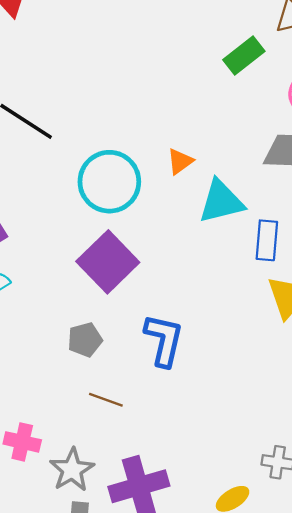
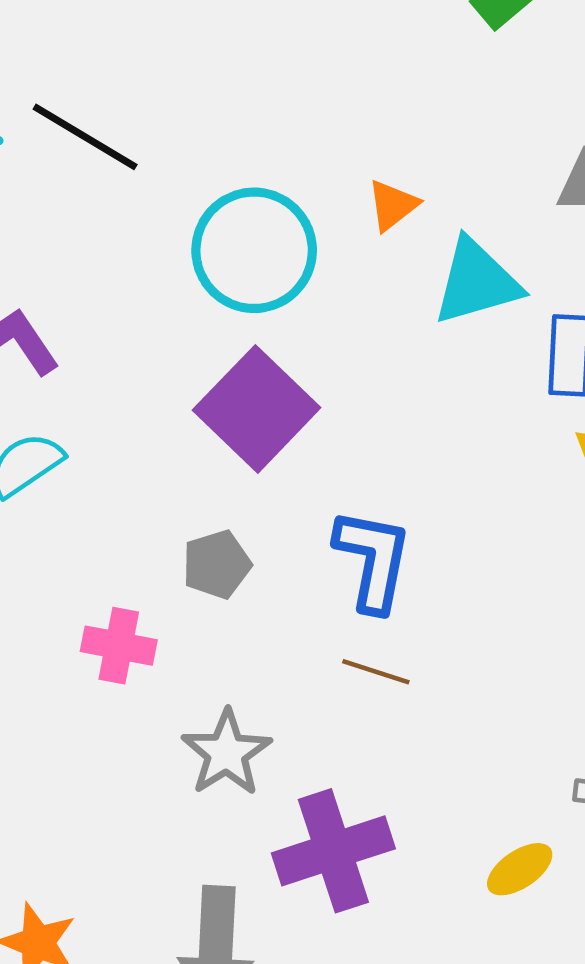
brown line: (106, 400) -> (376, 672), moved
pink cross: (22, 442) -> (119, 646), moved
gray star: (72, 470) -> (227, 753), moved

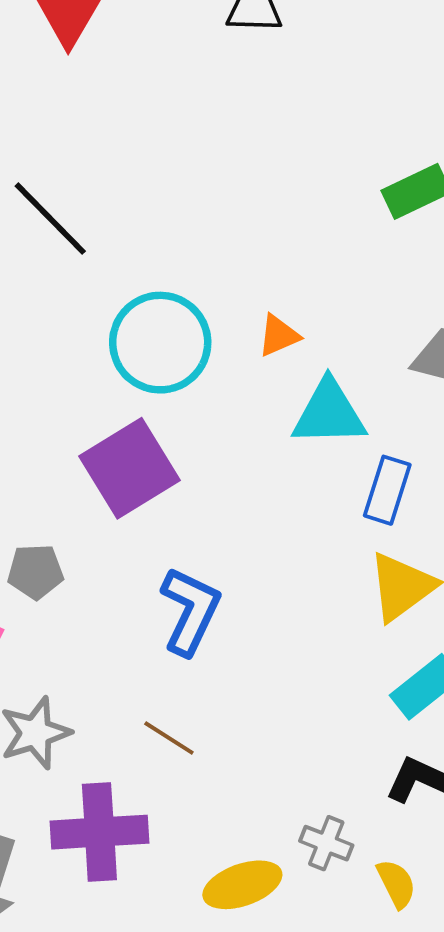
gray pentagon: (217, 564) -> (35, 572), moved
brown line: (376, 672) -> (169, 738), moved
yellow ellipse: (520, 869) -> (242, 885), size x1.4

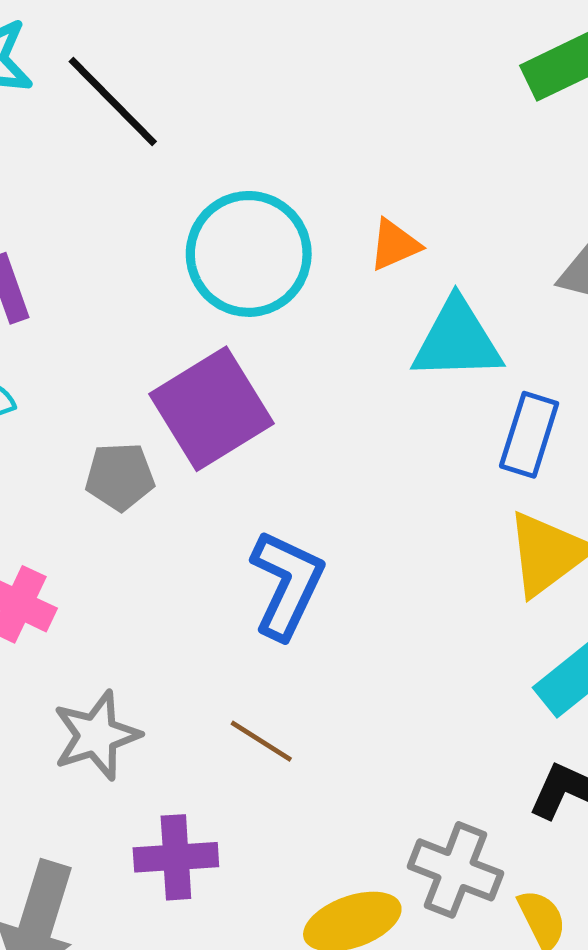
gray pentagon: (35, 572) -> (120, 477), moved
purple cross: (99, 832) -> (176, 857), size x0.7
gray cross: (326, 843) -> (455, 870), size x1.4

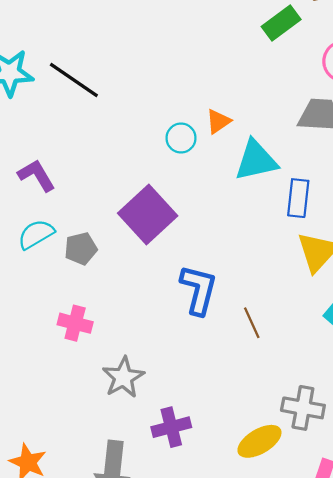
cyan circle: (249, 254) -> (181, 138), moved, size x0.5
gray pentagon: (120, 477) -> (81, 249), moved
brown line: (261, 741) -> (252, 323), moved, turned 44

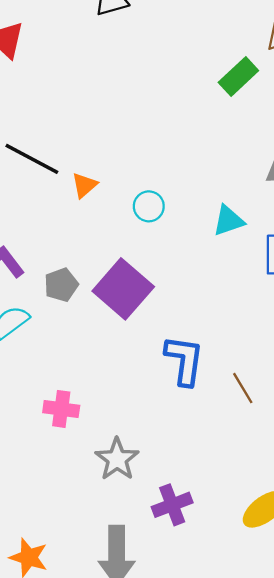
orange triangle: (218, 121) -> (84, 185), moved
cyan triangle: (256, 160) -> (229, 221), size x0.7
gray pentagon: (81, 249) -> (61, 285), moved

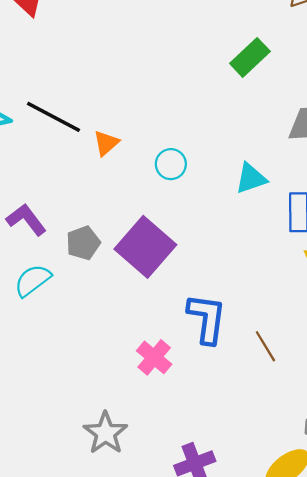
green rectangle: (238, 77) -> (250, 57), moved
pink cross: (61, 409) -> (154, 357), moved, turned 32
gray star: (117, 459) -> (105, 433), moved

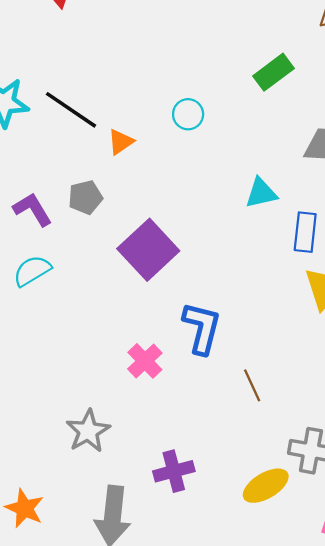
cyan circle: (171, 164) -> (188, 114), moved
gray pentagon: (83, 243) -> (85, 197), moved
brown line: (265, 346) -> (252, 385), moved

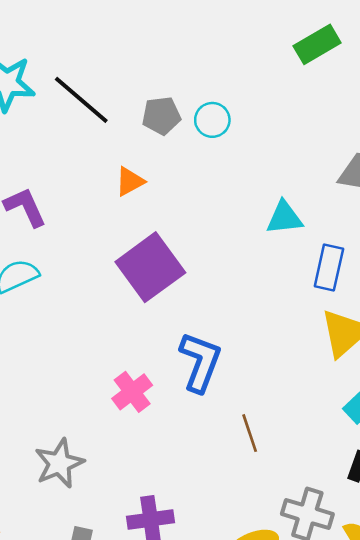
green rectangle: (274, 72) -> (317, 44), moved
orange triangle: (121, 142) -> (130, 181), moved
gray pentagon: (85, 197) -> (161, 116), moved

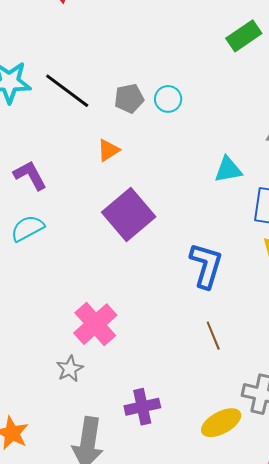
blue L-shape: (200, 362) -> (206, 265), moved
pink cross: (132, 392) -> (95, 324), moved, size x1.4
gray star: (59, 463) -> (70, 369), size x0.7

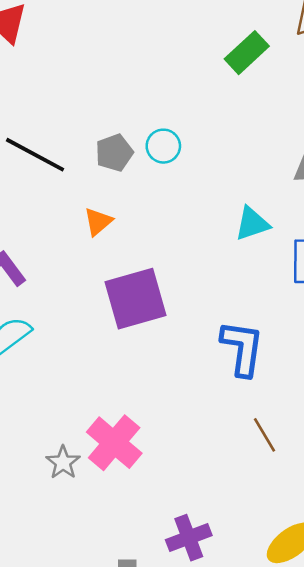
purple square: (129, 215) -> (136, 299), turned 33
gray star: (70, 369) -> (63, 462), moved

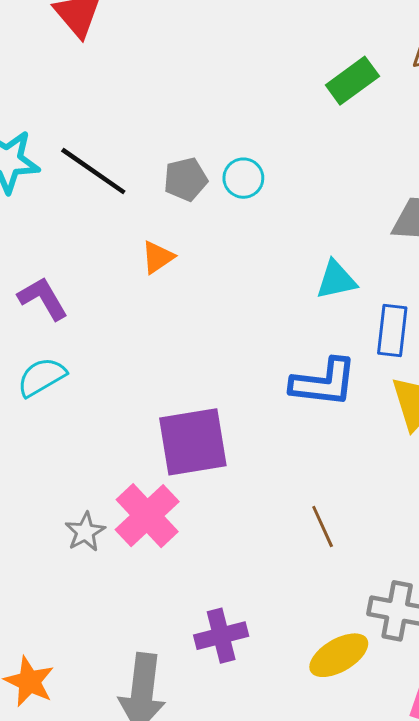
purple square: (136, 299) -> (193, 442), moved
blue L-shape: (242, 348) -> (324, 383), moved, turned 82

